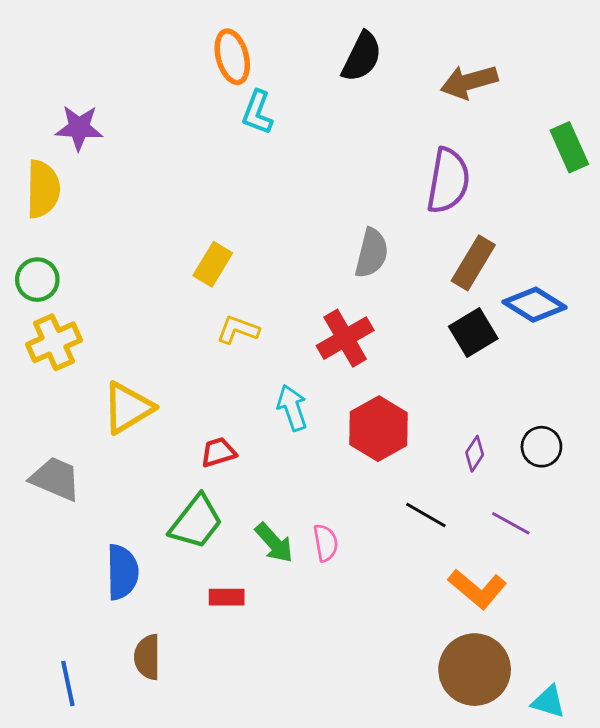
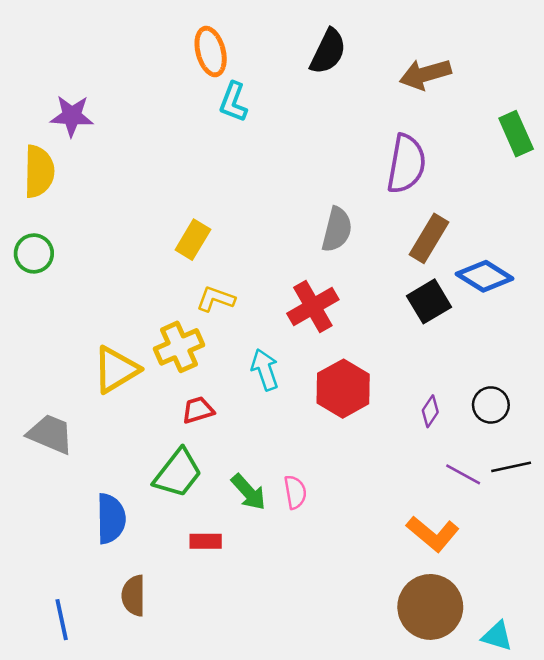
yellow cross: (54, 342) -> (179, 347), moved
black line: (426, 515) -> (511, 467), moved, turned -42

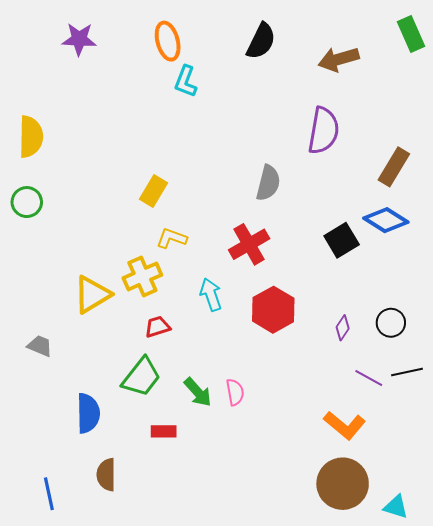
purple star: (72, 116) -> (79, 39), moved
green rectangle: (516, 134) -> (411, 34), moved
brown rectangle: (429, 238) -> (394, 167), moved
gray trapezoid: (50, 434) -> (40, 346), size x0.7

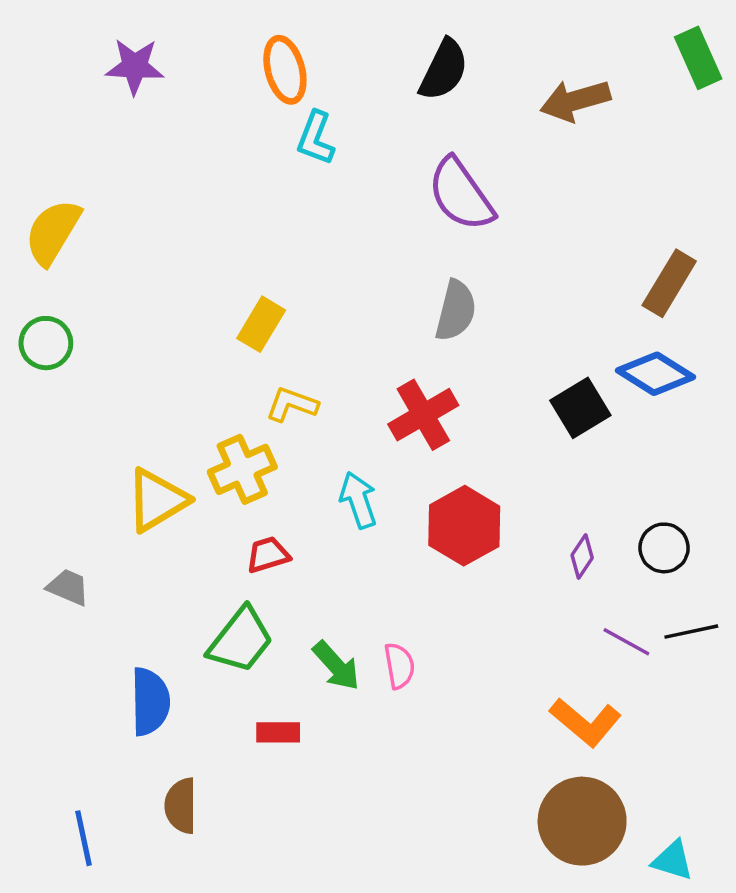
purple semicircle: (323, 131) -> (461, 194), moved, turned 135
yellow semicircle: (31, 137) -> (53, 232), turned -150

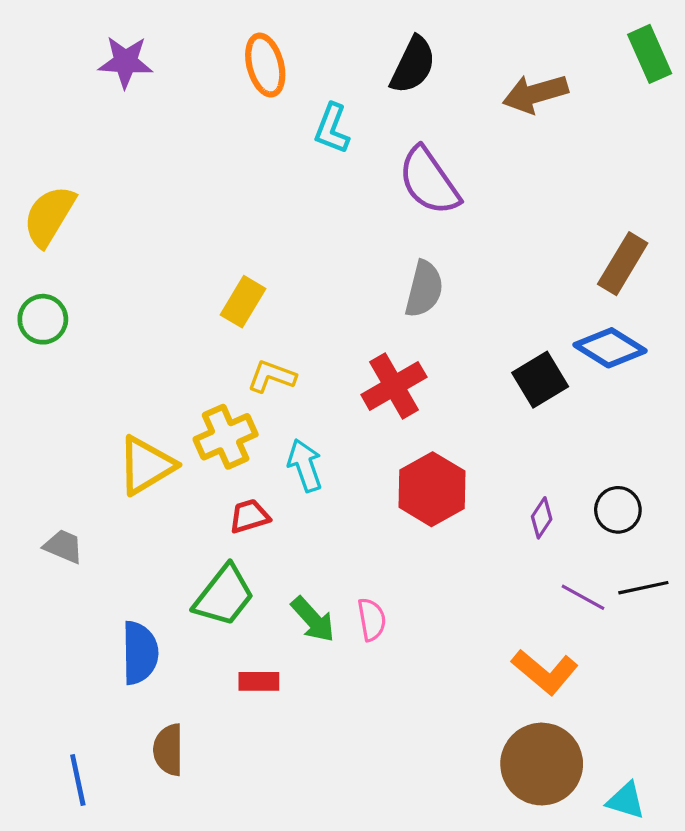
cyan L-shape: (316, 138) -> (332, 129), moved
cyan arrow: (358, 500) -> (305, 465), moved

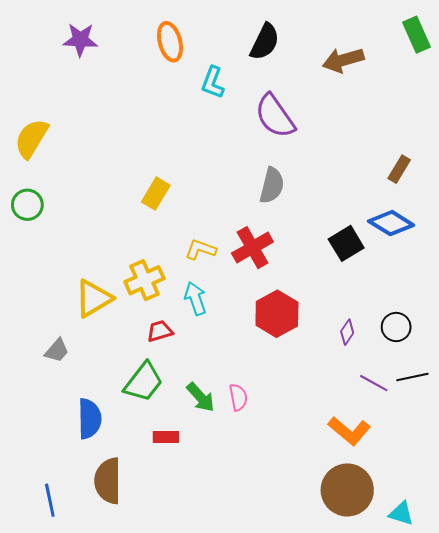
brown rectangle: (623, 264) -> (399, 169), size x0.7
yellow L-shape: (272, 376) -> (201, 250), moved
gray trapezoid: (63, 546) -> (57, 350), moved, turned 108
brown semicircle: (168, 750) -> (108, 481), size x1.4

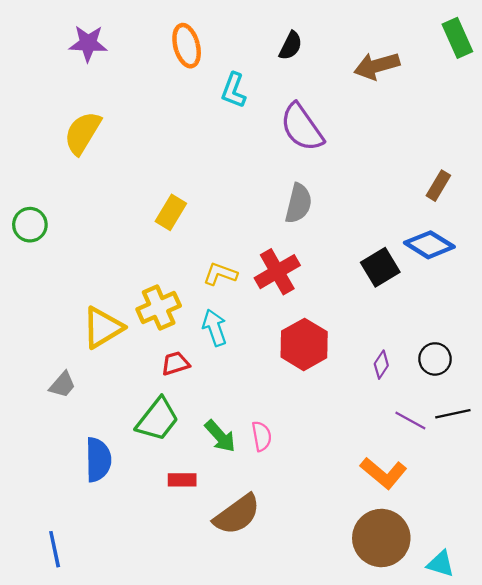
black semicircle: (265, 42) -> (291, 46), size x0.7
yellow semicircle: (31, 139) -> (83, 133), moved
brown semicircle: (108, 481) -> (237, 514), moved, turned -126

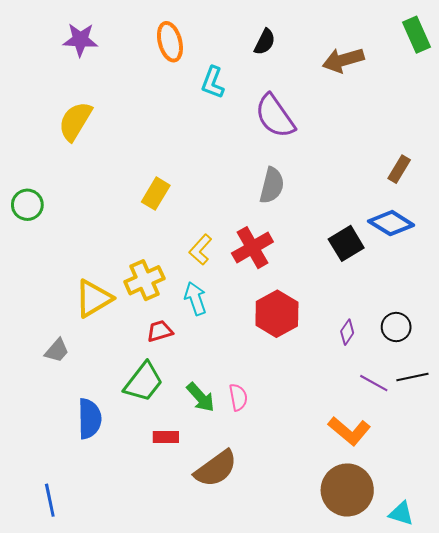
yellow L-shape: (220, 274) -> (201, 250), turned -68

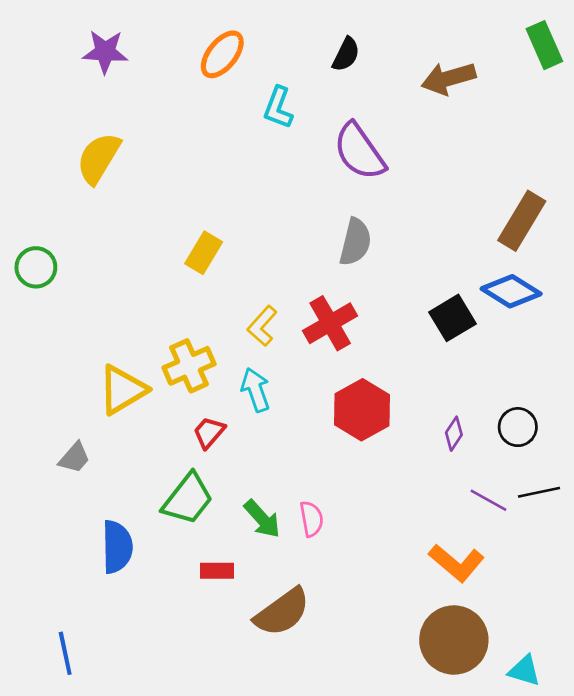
orange ellipse: (170, 42) -> (222, 54), turned 54
brown rectangle: (399, 169) -> (522, 221), size x1.6
red trapezoid: (160, 331) -> (209, 432), turned -32

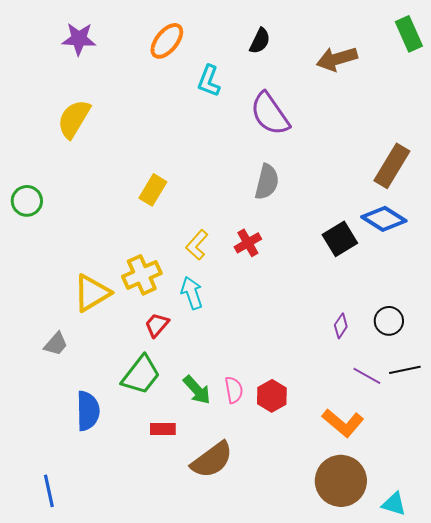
red cross: (330, 323) -> (248, 243), size x0.7
red hexagon: (362, 410) -> (272, 396), moved, size x0.7

